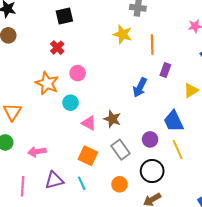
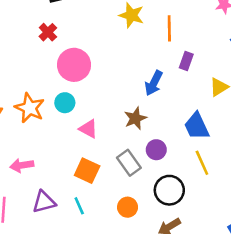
pink circle: (78, 73) -> (74, 65), size x1.6
orange star: (47, 83) -> (30, 108), moved
brown star: (112, 119) -> (135, 118), moved, turned 30
purple circle: (150, 139) -> (156, 150), moved

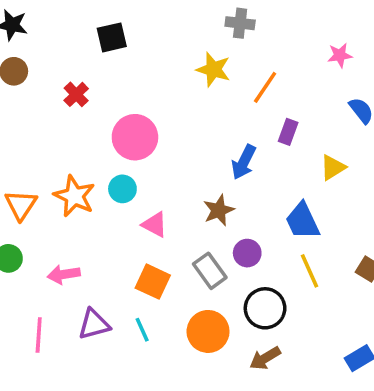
orange line: (169, 28) -> (265, 87), turned 35
red cross: (48, 32) -> (76, 94), moved
orange circle: (128, 207) -> (208, 331), size x1.5

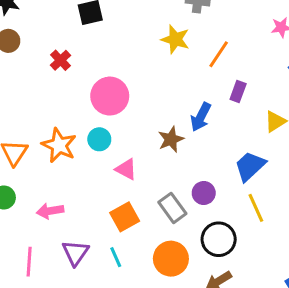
brown star: (219, 210) -> (171, 139), moved
blue trapezoid: (302, 221) -> (250, 166), turned 72
orange square: (153, 282) -> (125, 217), turned 36
purple triangle: (94, 324) -> (75, 253), turned -40

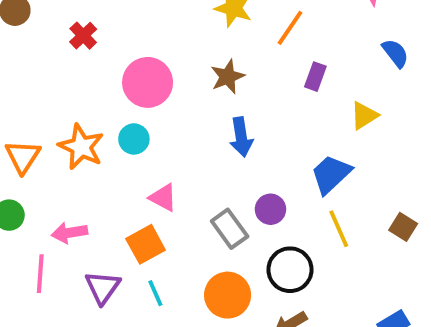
blue arrow: (201, 117) -> (241, 137), moved, turned -36
brown star: (171, 139) -> (228, 77), moved
pink triangle: (126, 169) -> (163, 198), moved
orange square: (125, 217) -> (146, 244), moved
pink line: (29, 262) -> (40, 274), moved

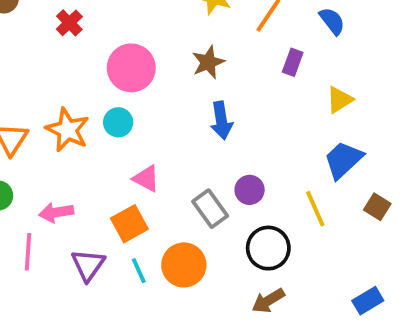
blue semicircle: (395, 53) -> (332, 21), moved
blue trapezoid: (331, 174) -> (343, 160), moved
orange circle: (228, 295) -> (184, 265), moved

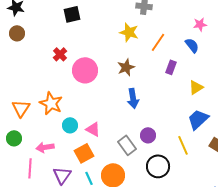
red cross: (69, 23) -> (60, 54), moved
cyan circle: (118, 122) -> (70, 125), moved

